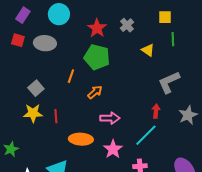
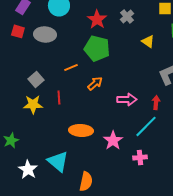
orange line: (71, 76) -> (71, 67), turned 48
red line: (56, 116) -> (59, 97), moved
pink arrow: (110, 118) -> (127, 99), moved

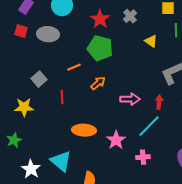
yellow star: (33, 104) -> (24, 107), moved

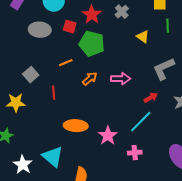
red square: (21, 31) -> (70, 27), moved
pink arrow: (130, 99) -> (121, 79), moved
red arrow: (159, 102) -> (151, 98), turned 56

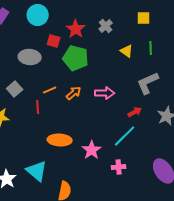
green line: (168, 26) -> (151, 48), moved
gray ellipse: (40, 30) -> (30, 57), moved
orange line: (66, 63) -> (50, 90), moved

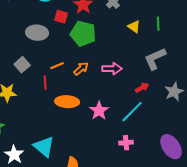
orange ellipse: (60, 140) -> (67, 102), moved
pink star: (92, 150) -> (99, 111), moved

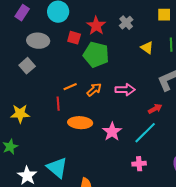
gray ellipse: (37, 33) -> (38, 41), moved
gray square: (22, 65) -> (27, 66), moved

